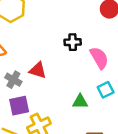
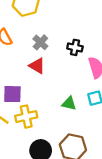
gray cross: (13, 80) -> (40, 42), moved

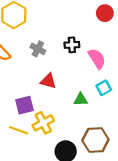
red triangle: (37, 66) -> (48, 81), moved

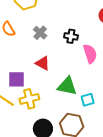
cyan square: (104, 88) -> (88, 100), moved
green triangle: (81, 99) -> (67, 86), size x1.5

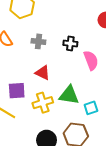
gray cross: (40, 33) -> (38, 41), turned -32
yellow cross: (29, 99) -> (43, 103), moved

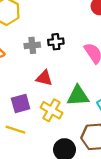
black cross: (70, 43) -> (56, 42), moved
yellow cross: (43, 103) -> (51, 110), turned -30

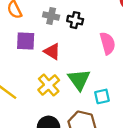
green triangle: (78, 96) -> (79, 80), turned 40
purple square: (21, 104) -> (26, 41), moved

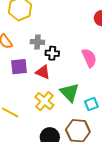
black cross: (75, 20) -> (52, 53), moved

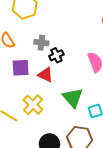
black cross: (52, 53) -> (56, 55), turned -32
yellow cross: (44, 101) -> (33, 105), moved

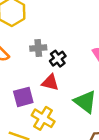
purple square: (21, 68) -> (23, 97), moved

